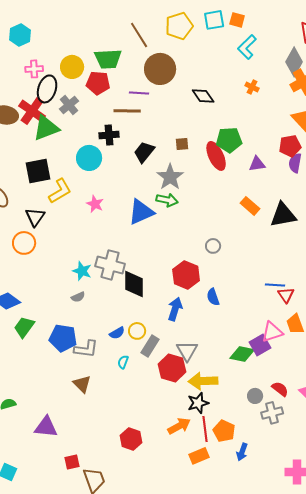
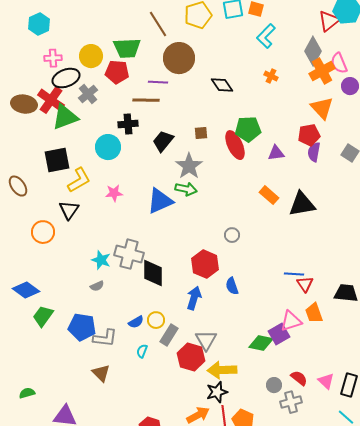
black ellipse: (47, 89) -> (66, 78), turned 52
pink star: (95, 204) -> (114, 193), turned -30
black triangle: (35, 217) -> (69, 210), moved

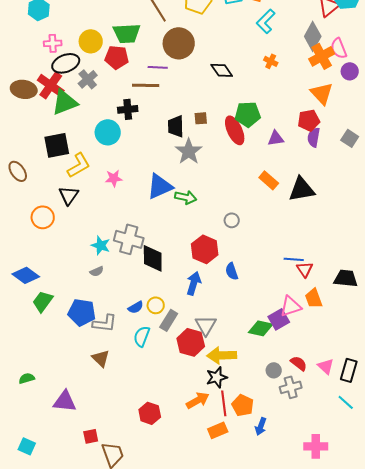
black trapezoid: (163, 141) -> (176, 126), moved, turned -40
green arrow: (186, 189) -> (186, 197), moved
cyan semicircle: (142, 351) -> (142, 336), size x1.5

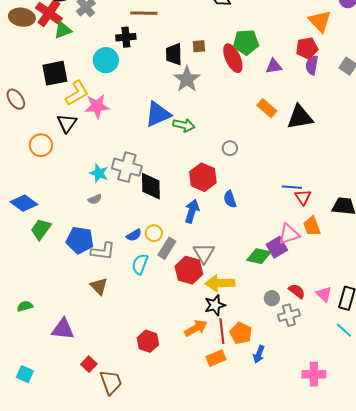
green triangle: (65, 102) -> (63, 30), size x0.7
pink star: (114, 178) -> (97, 106), moved, size x1.4
red square: (91, 436) -> (89, 364), turned -35

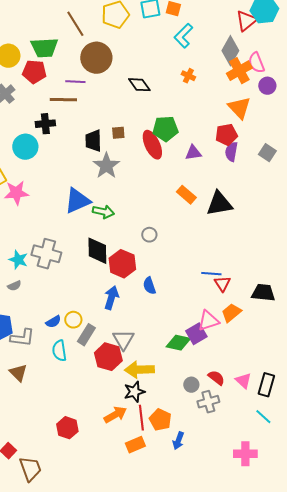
black diamond: (151, 186) -> (97, 251), moved
orange trapezoid: (312, 226) -> (231, 313), turned 70
cyan semicircle: (140, 264) -> (59, 351), turned -30
pink cross: (314, 374) -> (245, 454), moved

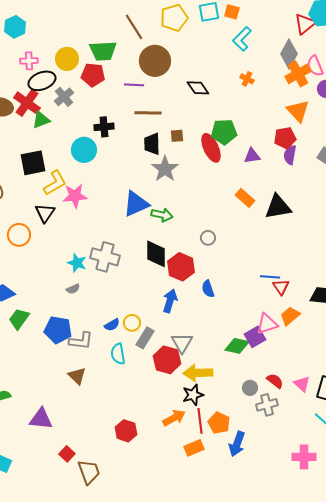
brown line: (63, 100) -> (148, 113), moved
blue arrow: (178, 441) -> (237, 444), size x1.4

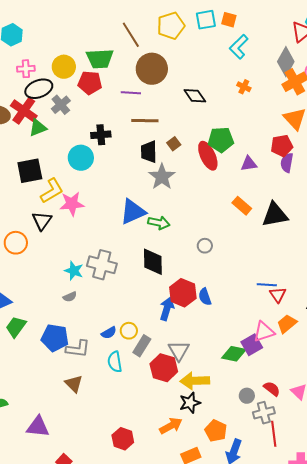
brown square: (177, 136) -> (174, 144), turned -32
red hexagon: (181, 267) -> (183, 293), moved
red line: (200, 421) -> (274, 434), moved

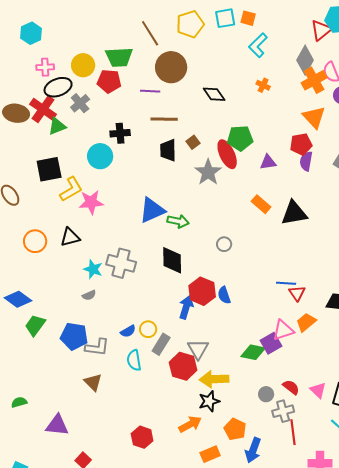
gray star: (162, 177) -> (208, 172), moved
black triangle: (42, 221) -> (70, 237), moved, turned 40

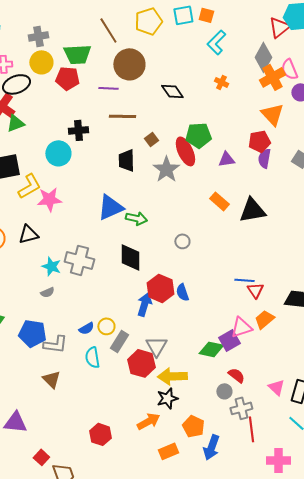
gray cross: (80, 103) -> (38, 36), moved, turned 30
black trapezoid: (168, 150) -> (126, 160), moved
red semicircle: (291, 387) -> (236, 375), moved

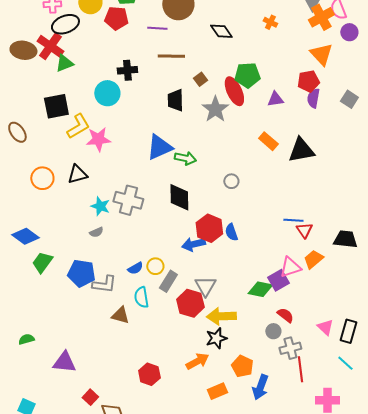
blue arrow: (144, 304) -> (193, 244), turned -120
brown triangle: (51, 379) -> (120, 315), moved, turned -30

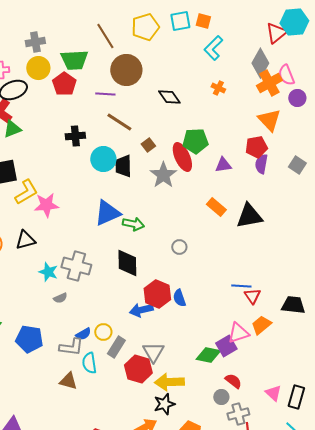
red pentagon: (116, 18) -> (64, 84), turned 30
brown line: (171, 56) -> (119, 122), turned 32
cyan circle: (107, 93) -> (103, 159), moved
gray semicircle: (96, 232) -> (60, 298), moved
gray L-shape: (104, 284) -> (71, 347), moved

